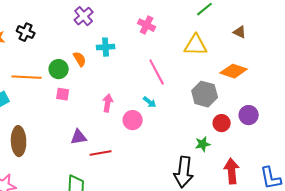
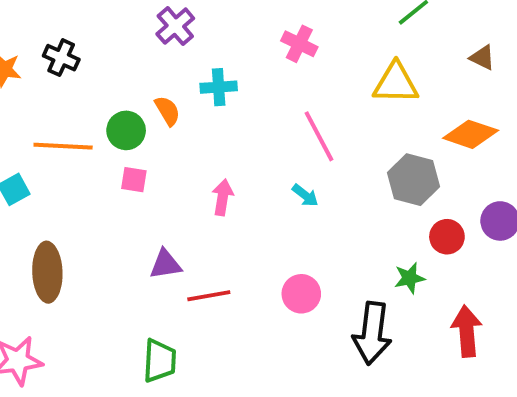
pink circle: (133, 120) -> (301, 294), moved

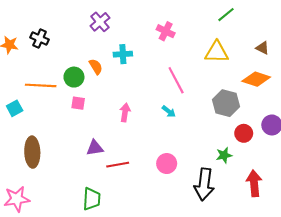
brown triangle: (482, 58) -> (262, 48), moved

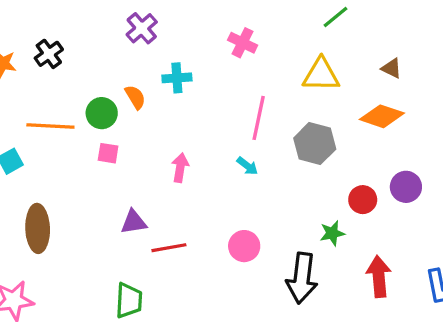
black cross: (40, 39) -> (49, 54), turned 30
pink line: (176, 80) -> (259, 118), turned 40
gray hexagon: (226, 103) -> (315, 144), moved

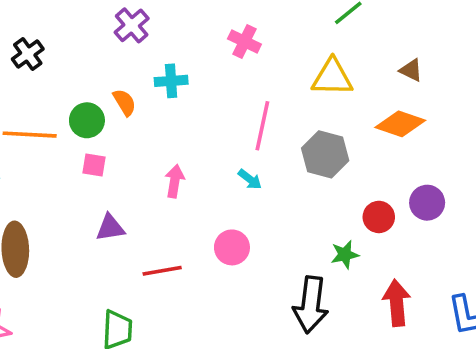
purple triangle: (134, 222) -> (110, 228), moved
pink circle: (244, 246) -> (232, 247), moved

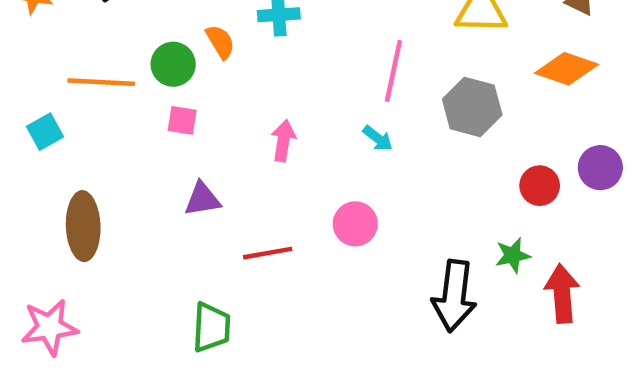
green star: (345, 255) -> (513, 255), moved

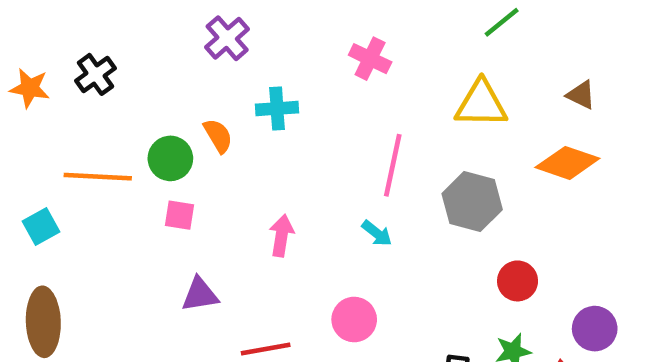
purple circle: (600, 168) -> (595, 329), moved
red circle: (540, 186) -> (518, 281), moved
brown ellipse: (83, 226) -> (43, 322), moved

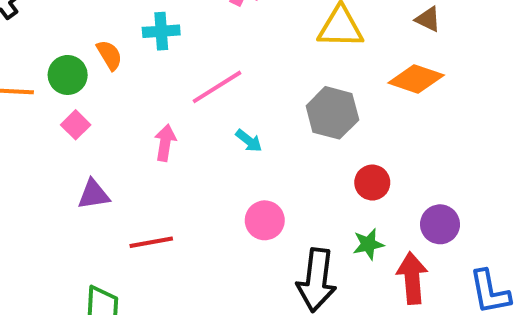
pink line: (393, 165) -> (217, 87), moved, turned 46
pink square: (179, 215) -> (76, 125), turned 36
pink circle: (354, 320) -> (265, 220), moved

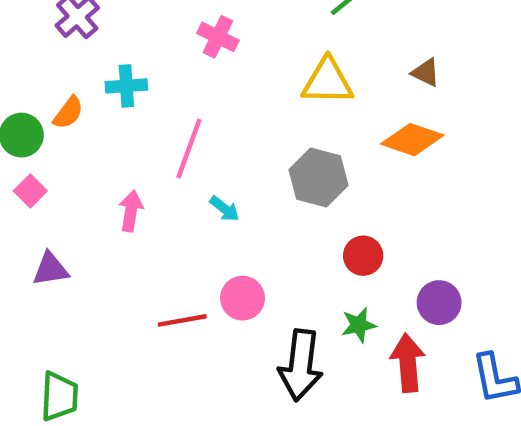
orange semicircle: (109, 55) -> (68, 113), turned 68
pink line: (217, 87) -> (189, 148), turned -38
red line: (151, 242) -> (182, 320), moved

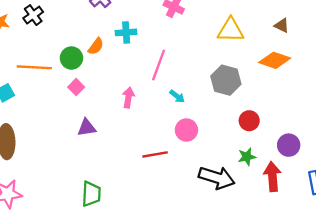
pink circle: (243, 298) -> (186, 130), moved
black arrow: (301, 365) -> (217, 178), turned -80

